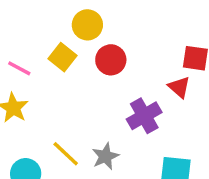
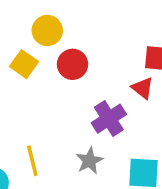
yellow line: (66, 154) -> (32, 161), turned 36
gray star: (105, 156) -> (89, 161), moved

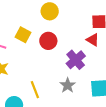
yellow circle: (47, 30) -> (50, 11), moved
red circle: (73, 64) -> (48, 41), moved

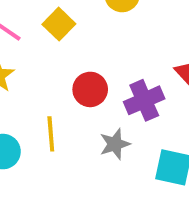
red circle: (48, 41) -> (90, 89), moved

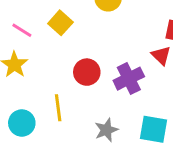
gray star: (115, 144) -> (106, 130), moved

